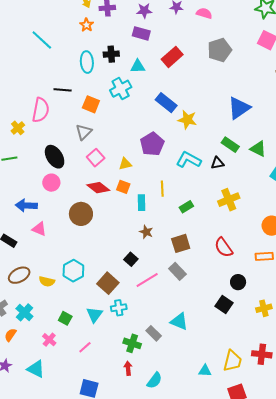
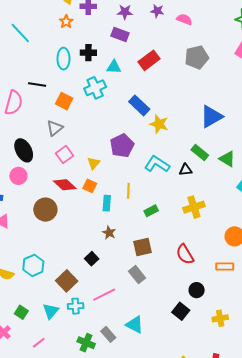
yellow triangle: (125, 164) -> (94, 163), turned -40
pink line: (147, 280) -> (104, 295), moved

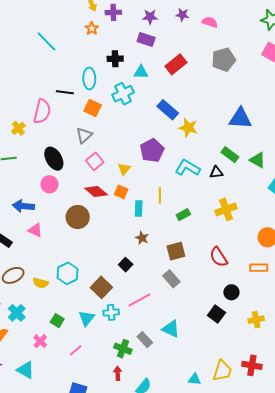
cyan ellipse: (63, 59) -> (89, 78), moved
blue triangle: (211, 117) -> (240, 118), turned 35

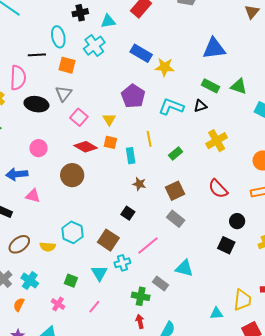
black ellipse: (54, 159) -> (36, 104), moved, turned -40

